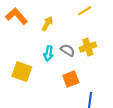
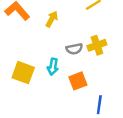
gray semicircle: (68, 50) -> (74, 49), turned 136
cyan arrow: (48, 53) -> (53, 67), moved

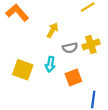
yellow arrow: (52, 19) -> (52, 30), moved

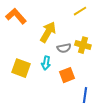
yellow arrow: (52, 30) -> (48, 32), size x1.5
yellow cross: (91, 44) -> (83, 45), turned 35

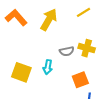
yellow arrow: (48, 32) -> (49, 20), moved
orange square: (67, 75) -> (80, 80), moved

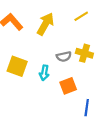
yellow square: (21, 72) -> (17, 66), moved
orange square: (80, 80) -> (68, 86), moved

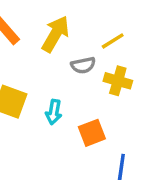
yellow line: (81, 16) -> (113, 41), moved
gray semicircle: (64, 56) -> (83, 65), moved

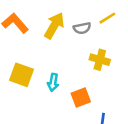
yellow line: (113, 41) -> (107, 18), moved
gray semicircle: (83, 65) -> (82, 28), moved

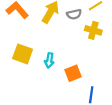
yellow cross: (100, 60) -> (93, 30), moved

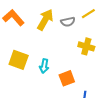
yellow cross: (93, 30) -> (86, 46), moved

